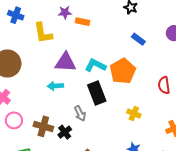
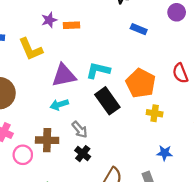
orange pentagon: (123, 71) -> (141, 83), moved
gray arrow: (80, 113) -> (80, 130), moved
brown cross: (43, 126) -> (47, 140), moved

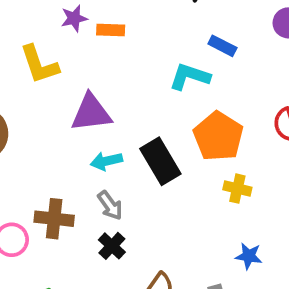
cyan L-shape: (98, 70) -> (190, 77), moved
cyan arrow: (59, 105) -> (106, 161), moved

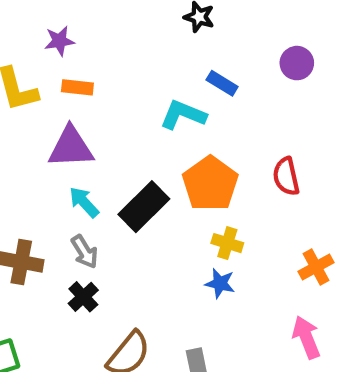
orange rectangle: (111, 30) -> (77, 87), moved
cyan arrow: (106, 161) -> (84, 202), turned 56
black rectangle: (160, 161) -> (144, 207), turned 72
blue star: (249, 256) -> (220, 283), moved

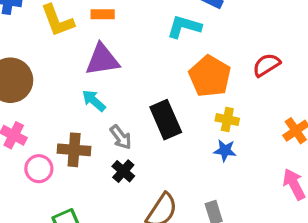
red semicircle: (286, 176) -> (266, 65), turned 76
cyan arrow: (84, 202) -> (94, 101), moved
black rectangle: (144, 207) -> (166, 120), moved, turned -63

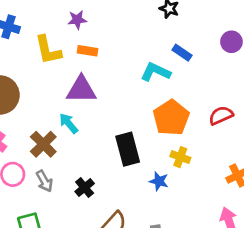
gray arrow: (121, 137) -> (44, 181), moved
brown cross: (74, 150) -> (43, 144), moved, turned 32
blue star: (225, 150) -> (159, 181), moved

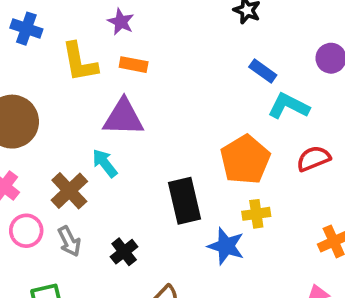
purple star: (77, 20) -> (121, 22), turned 30
cyan L-shape: (156, 72) -> (289, 106), moved
yellow cross: (180, 157) -> (256, 214), turned -30
blue star: (159, 181) -> (226, 246), size x1.4

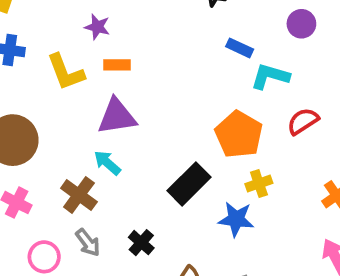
black rectangle: (184, 201) -> (189, 184), turned 69
pink circle: (26, 231) -> (44, 257), moved

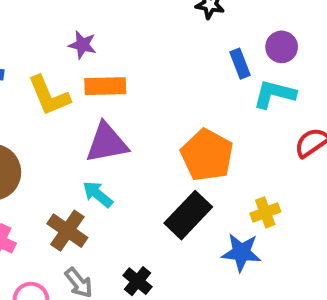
purple circle: (301, 24) -> (282, 47), moved
blue rectangle: (240, 48) -> (240, 64), turned 45
orange rectangle: (117, 65) -> (105, 86), size x1.4
orange pentagon: (239, 134) -> (207, 155), moved

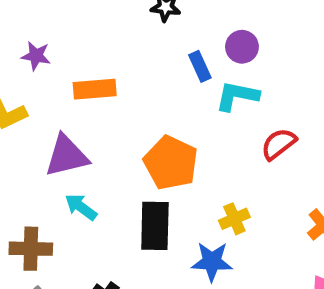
orange rectangle: (105, 86) -> (95, 89), moved
cyan arrow: (98, 194) -> (81, 207), moved
black rectangle: (188, 215) -> (155, 226), turned -39
brown cross: (67, 231) -> (31, 249), turned -30

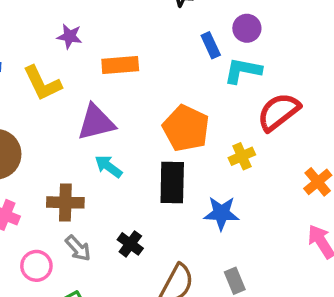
red semicircle: (279, 144) -> (279, 112), size x1.4
yellow cross: (234, 219) -> (242, 156), moved

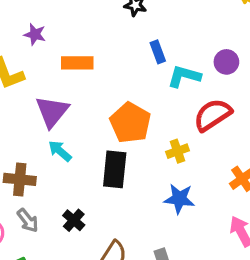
purple circle: (247, 28) -> (226, 62), moved
purple triangle: (96, 122) -> (52, 111), turned -42
blue star: (221, 213) -> (179, 199), moved

